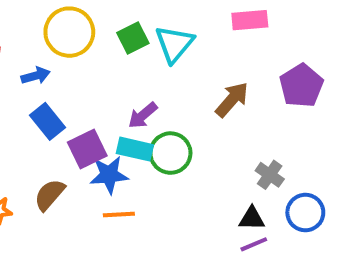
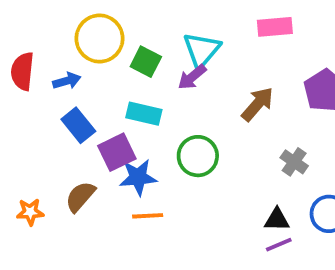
green square: (133, 38) -> (146, 62), moved, turned -36
purple arrow: (143, 115) -> (192, 77), moved
cyan rectangle: (135, 149) -> (144, 114), moved
gray cross: (270, 175) -> (294, 162), moved

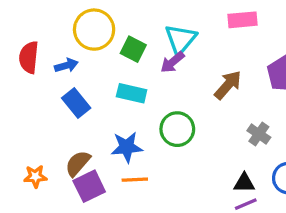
purple square: (117, 152) -> (89, 186), moved

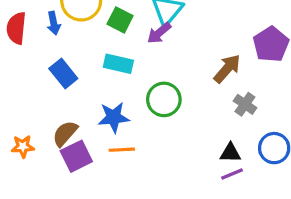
blue arrow: (66, 65) -> (54, 23), moved, turned 95
brown arrow: (228, 85) -> (227, 69), moved

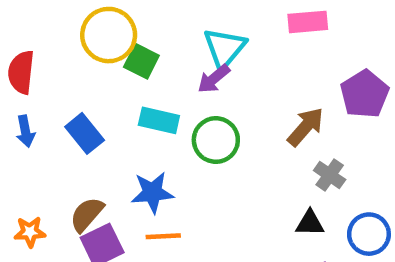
green square: (120, 20) -> (141, 61), moved
blue arrow: (54, 23) -> (26, 131), moved
green circle: (164, 99) -> (216, 140), moved
black triangle: (230, 153) -> (310, 223), moved

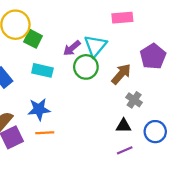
cyan triangle: (225, 48) -> (95, 46), moved
green circle: (216, 140) -> (86, 67), moved

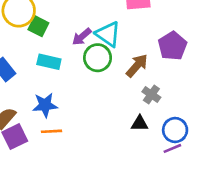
cyan triangle: (95, 46) -> (108, 34), turned -35
purple line: (125, 150) -> (172, 148), moved

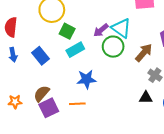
green square: (38, 26) -> (67, 31), moved
cyan rectangle: (49, 62) -> (75, 50), turned -42
blue star: (45, 105) -> (87, 79), moved

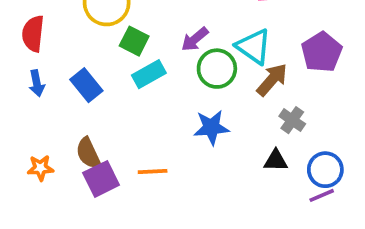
cyan triangle: (121, 28) -> (254, 47), moved
blue star: (87, 79) -> (211, 127), moved
brown semicircle: (42, 94) -> (88, 153), turned -66

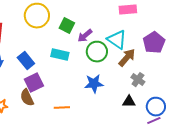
green square: (134, 41) -> (67, 26), moved
cyan rectangle: (149, 74) -> (60, 55), turned 42
purple square: (101, 179) -> (34, 83), moved

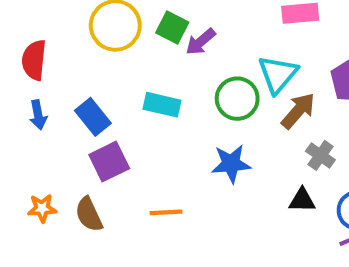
green square: (67, 26) -> (172, 27), moved
purple arrow: (85, 36) -> (201, 42), moved
cyan triangle: (117, 40) -> (278, 74), turned 35
brown semicircle: (27, 98) -> (89, 214), moved

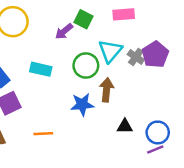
green square: (172, 27) -> (83, 19), moved
brown arrow: (298, 111) -> (107, 90), moved, turned -35
gray cross: (320, 155) -> (136, 57), moved

